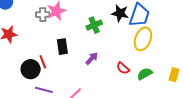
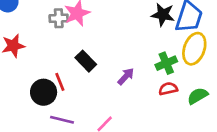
green cross: (94, 25) -> (166, 63), moved
black rectangle: (62, 47) -> (86, 61), turned -35
red semicircle: (123, 68) -> (168, 89), turned 128

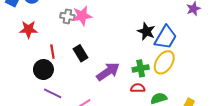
purple arrow: (126, 76) -> (108, 72), size x1.6
red line: (60, 82) -> (52, 52), moved

